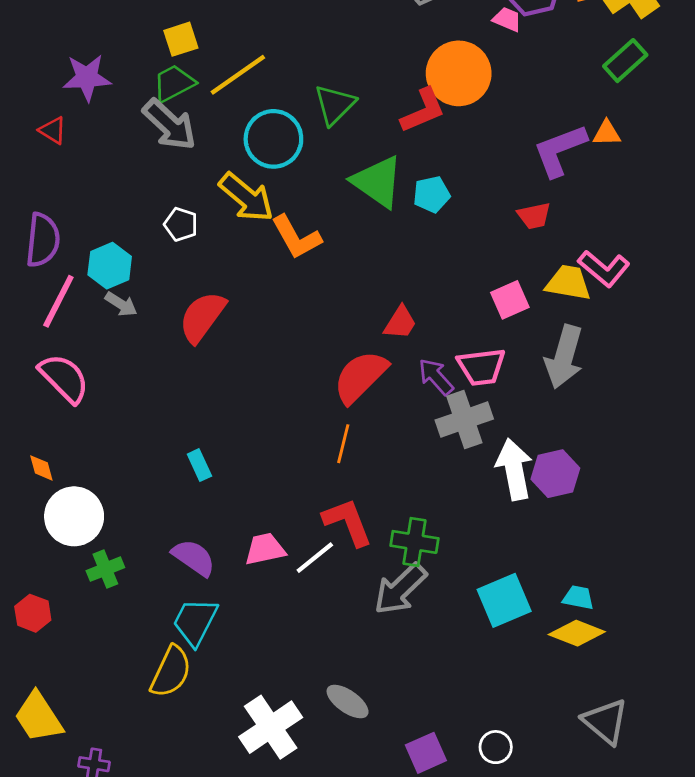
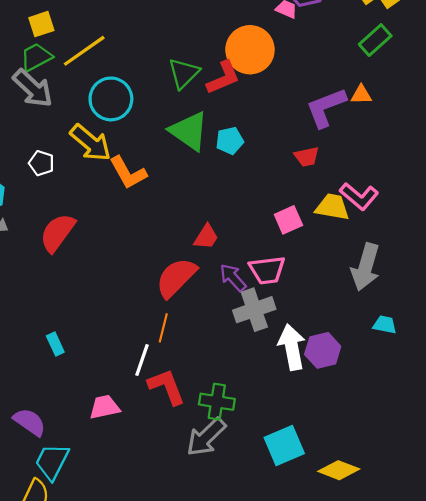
green triangle: (335, 105) -> (184, 73), moved
gray arrow: (564, 357) -> (366, 267), moved
purple semicircle: (194, 558) -> (30, 422), moved
white line: (315, 558) -> (142, 360), moved, turned -32
cyan trapezoid: (578, 598) -> (385, 325), moved

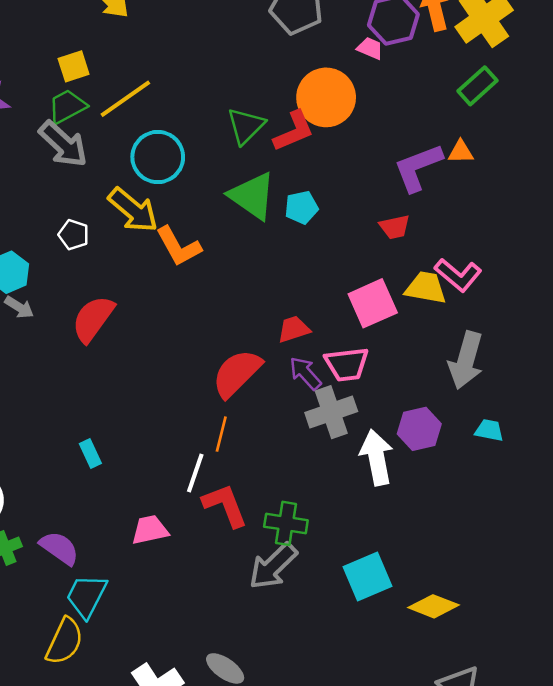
pink square: (288, 220) -> (373, 303), size x1.4
red trapezoid: (206, 237) -> (294, 329), moved, turned -140
purple hexagon: (323, 350) -> (419, 429), moved

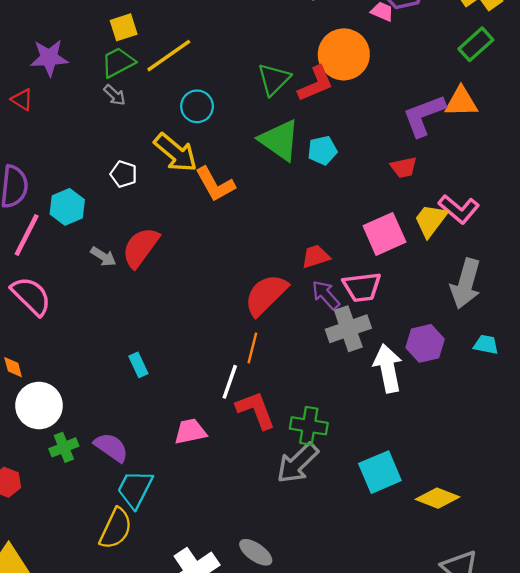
gray arrow: (63, 144) -> (115, 95), size x0.5
orange triangle: (461, 152) -> (461, 102), size x1.5
cyan circle: (158, 157) -> (197, 106), size x0.7
yellow trapezoid: (426, 288) -> (431, 220), turned -63
gray arrow: (19, 307) -> (103, 256), moved

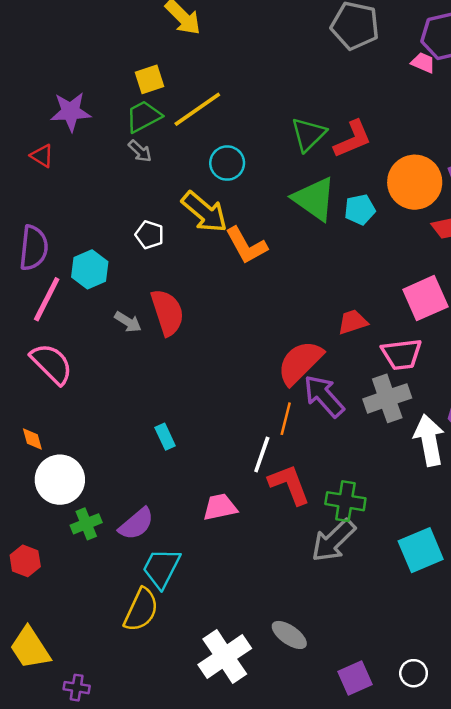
orange circle: (344, 54) -> (415, 182), moved
red semicircle: (141, 247) -> (167, 312), turned 126
purple arrow: (326, 295) -> (324, 396), moved, size x1.4
purple semicircle: (111, 447) -> (136, 524), turned 105

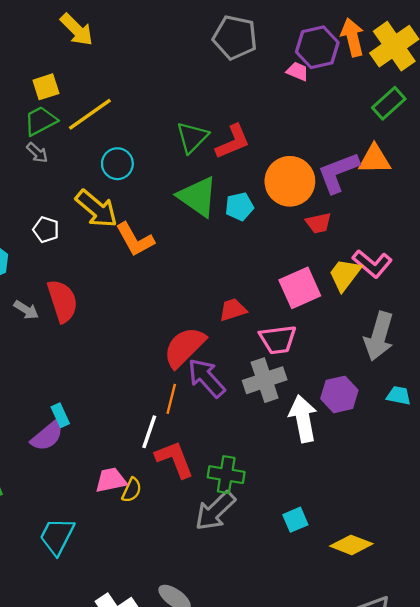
purple semicircle: (136, 524) -> (47, 436), moved
cyan square: (421, 550) -> (295, 520), size x0.6
yellow semicircle: (141, 610) -> (132, 490), moved, size x0.6

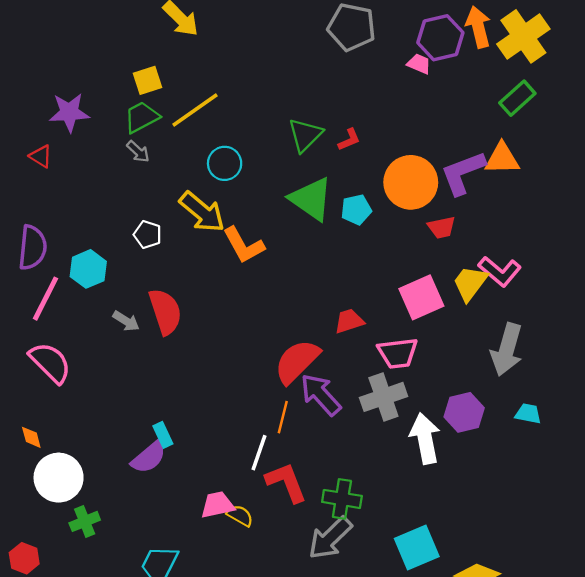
red L-shape: (233, 142) -> (349, 140), size x0.6
yellow semicircle: (132, 490) -> (240, 516), turned -85
cyan square: (295, 520) -> (417, 548), size x1.6

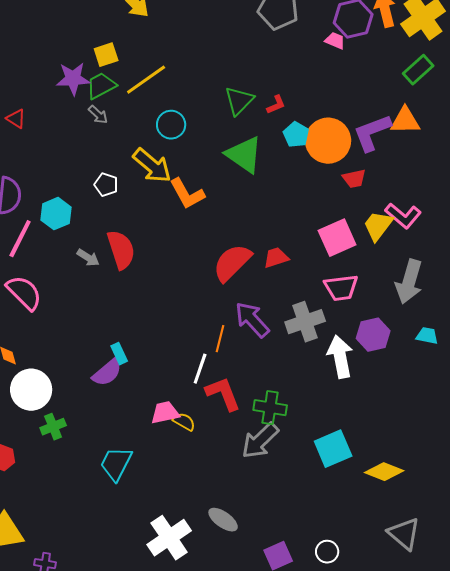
purple star: (69, 112) -> (73, 79), moved
cyan pentagon: (356, 210) -> (296, 135), moved, turned -30
pink trapezoid: (398, 353) -> (341, 288), moved
red semicircle: (297, 361) -> (232, 263), moved

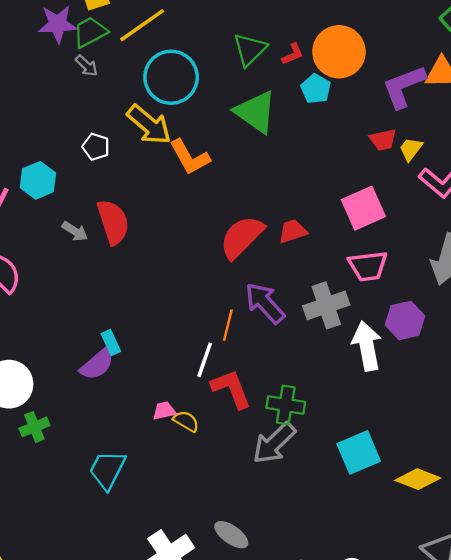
cyan circle: (171, 125) -> (171, 77), size x1.6
orange circle: (328, 141) -> (339, 52), moved
yellow trapezoid: (378, 226) -> (411, 149), moved, size x0.7
pink trapezoid: (165, 413) -> (164, 411), size x0.7

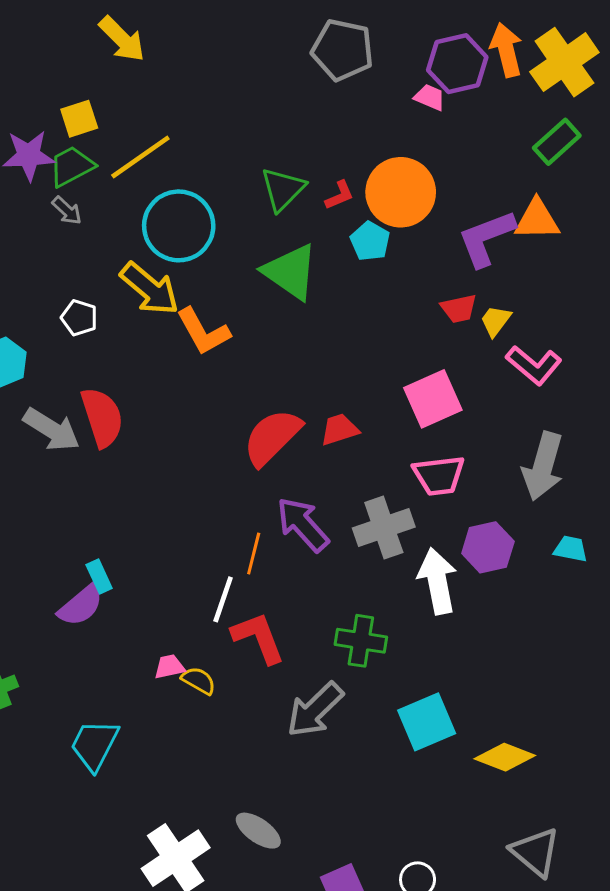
gray arrow: (75, 231) -> (52, 430), size x1.6
green cross: (286, 405) -> (361, 641), moved

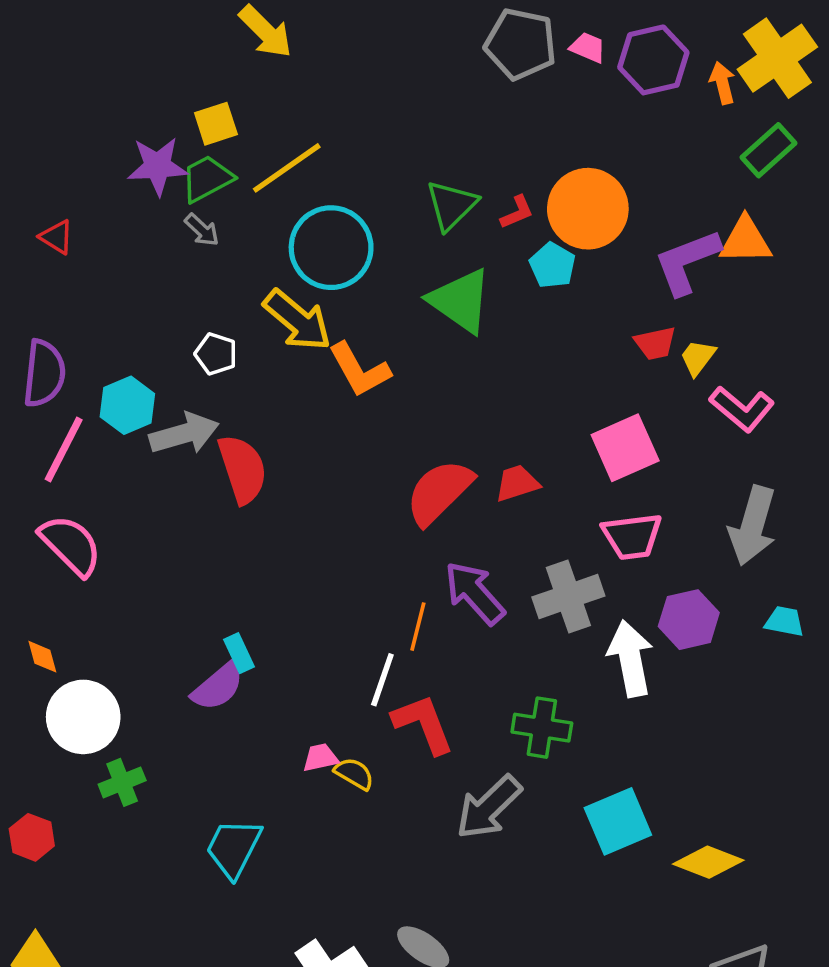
orange arrow: (506, 50) -> (722, 83), moved, size x0.7
pink trapezoid: (430, 97) -> (588, 48), moved
gray arrow: (52, 430) -> (184, 434), moved, turned -48

